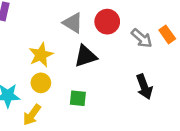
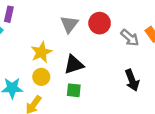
gray triangle: (73, 23) -> (69, 24), turned 36
black triangle: (86, 56) -> (74, 65), moved

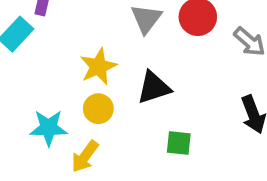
green square: (74, 90) -> (179, 143), moved

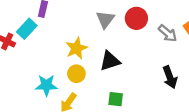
green square: (179, 143) -> (116, 99), moved

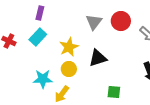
cyan rectangle: (27, 29) -> (38, 37), moved
green square: (116, 99) -> (114, 92), moved

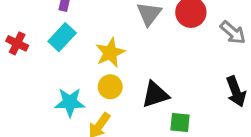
black triangle: (98, 58) -> (155, 95), moved

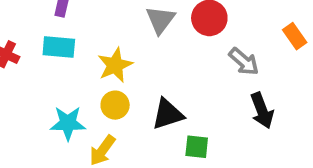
gray arrow: (233, 32) -> (244, 62), moved
cyan rectangle: (62, 37) -> (59, 47), turned 52

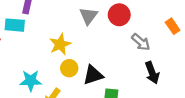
cyan rectangle: (59, 47) -> (15, 25), moved
yellow circle: (115, 105) -> (69, 68), moved

